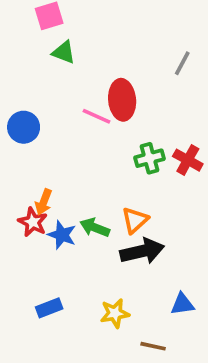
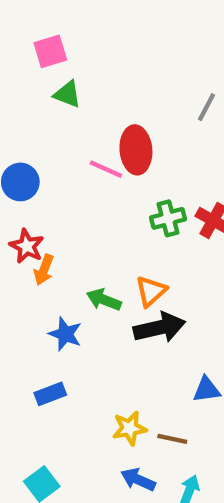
red star: (33, 222) -> (27, 246), moved
blue star: (62, 235) -> (65, 334), moved
yellow star: (115, 313) -> (129, 428), moved

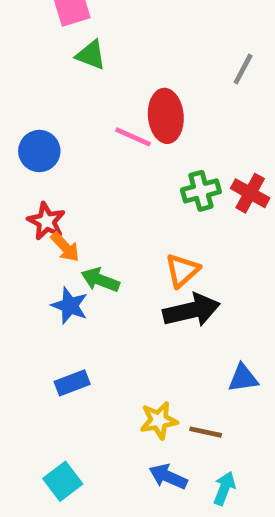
orange arrow: (44, 270) -> (65, 247), turned -64
green arrow: (104, 300) -> (100, 280), moved
blue star: (65, 334) -> (70, 306), moved

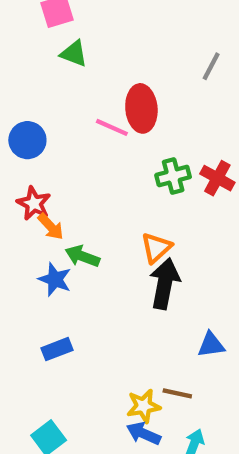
black arrow: (192, 310) -> (165, 284), turned -66
yellow star: (159, 420) -> (144, 406), moved

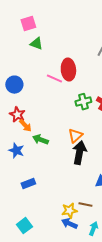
blue star: (55, 279) -> (16, 151), moved

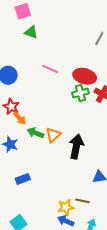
red ellipse: (68, 70) -> (85, 76), moved, turned -70
orange triangle: (75, 136) -> (53, 135), moved

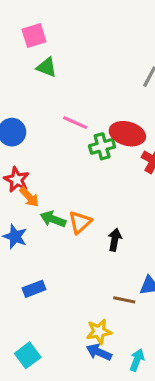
green cross: (80, 93) -> (102, 146), moved
black arrow: (76, 146) -> (115, 240), size x0.6
brown line: (83, 201) -> (124, 300), moved

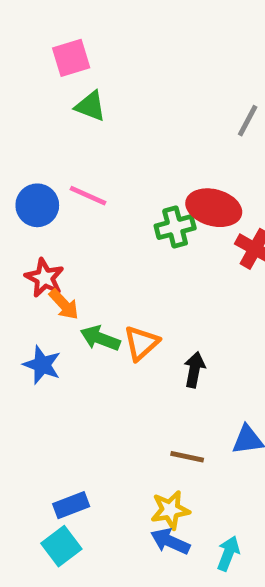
pink line: (75, 123) -> (88, 196), moved
blue rectangle: (34, 289) -> (71, 505), moved
brown line: (124, 300) -> (187, 457), moved

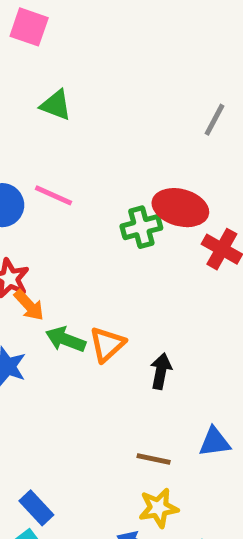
pink square: (71, 58) -> (29, 27), moved, turned 36
blue rectangle: (71, 505) -> (36, 508), turned 68
yellow star: (170, 510) -> (158, 508), moved

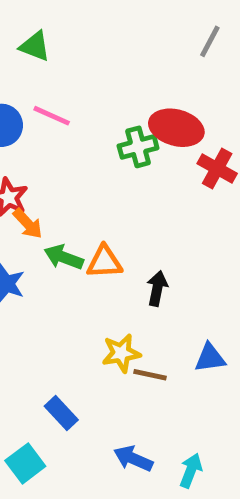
green triangle: (56, 105) -> (35, 46), moved
orange triangle: (107, 344) -> (104, 262), turned 39
blue rectangle: (36, 508) -> (61, 413), moved
yellow star: (158, 508) -> (121, 353), moved

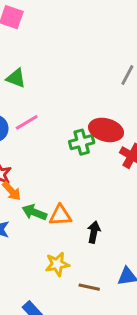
pink line: (52, 116) -> (27, 122), turned -55
yellow star: (121, 353) -> (57, 264), moved

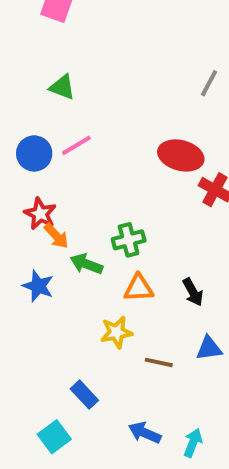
green cross: (82, 142) -> (129, 240), moved
orange triangle: (60, 215) -> (139, 288), moved
black arrow: (94, 232) -> (193, 292), moved, turned 140

